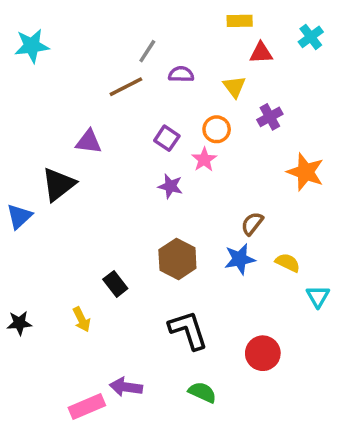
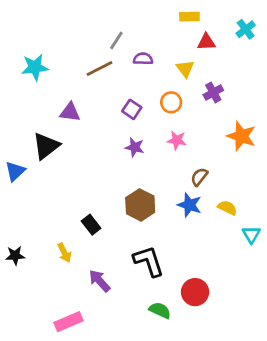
cyan star: (32, 46) -> (35, 67), moved
pink star: (204, 160) -> (177, 140), moved, turned -30
blue star: (240, 259) -> (189, 205), turned 30
red circle: (263, 353) -> (195, 292), moved
purple arrow: (126, 387) -> (99, 281), moved, turned 40

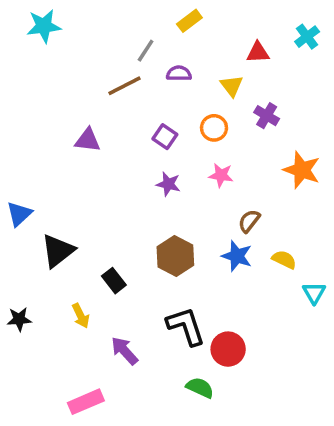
yellow rectangle: (189, 17) -> (189, 21), moved, turned -36
cyan star: (35, 67) -> (44, 26), moved
purple cross: (213, 92) -> (267, 116), turned -30
black triangle: (46, 146) -> (58, 251), moved
red circle: (195, 292) -> (228, 349), moved

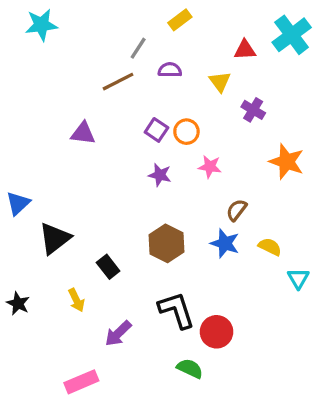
cyan cross: (307, 37) -> (292, 35), size x1.6
orange circle: (214, 128) -> (186, 132), moved
black star: (19, 319) -> (18, 303), turned 30
purple arrow: (124, 351) -> (118, 333), turned -92

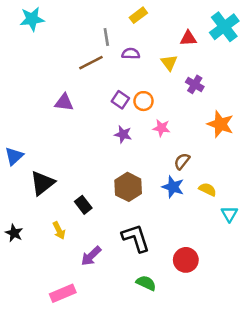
gray line: (138, 48) -> (106, 37), turned -42
red circle: (217, 332) -> (186, 260), moved

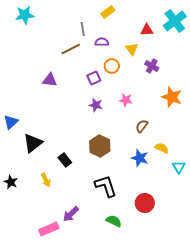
purple square: (120, 100) -> (94, 78), turned 32
orange circle: (144, 101) -> (112, 66), moved
blue star: (173, 187) -> (140, 158), moved
purple arrow: (91, 256) -> (71, 214), moved

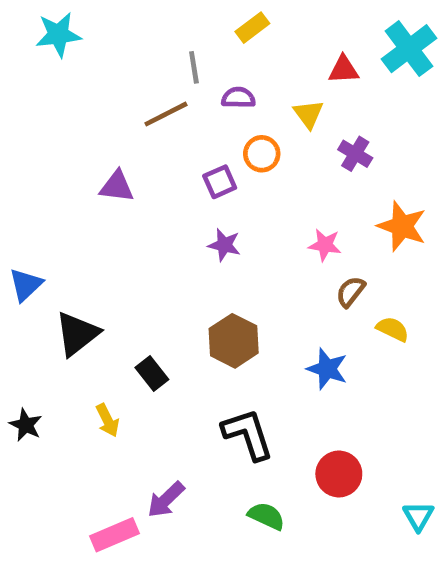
pink star: (126, 100) -> (325, 245), moved
brown semicircle: (142, 126) -> (351, 292), moved
yellow semicircle: (162, 148) -> (393, 329), moved
cyan triangle: (179, 167) -> (418, 516), moved

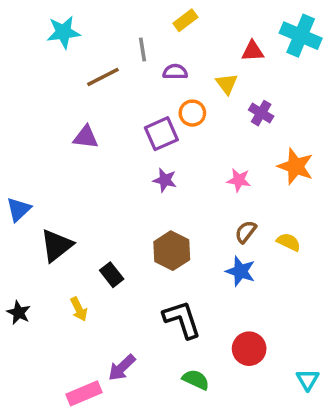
cyan star: (58, 35) -> (63, 32), moved
cyan cross: (409, 49) -> (301, 36), turned -30
brown line: (166, 114) -> (103, 77), moved
purple square: (220, 182) -> (161, 134), size x1.4
brown semicircle: (351, 292) -> (246, 232), moved

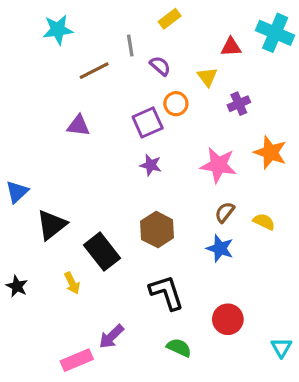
purple semicircle: (175, 72) -> (160, 66), turned 40
purple cross: (261, 113) -> (239, 104), turned 35
pink star: (239, 180) -> (218, 165), size x1.6
black rectangle: (112, 275) -> (102, 252), size x1.6

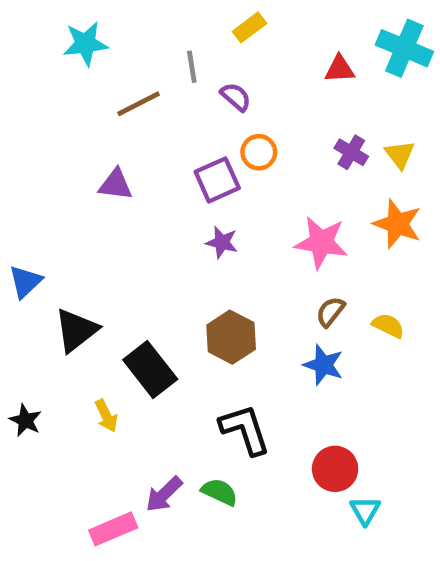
yellow triangle: (207, 77) -> (400, 155), moved
purple cross: (239, 104) -> (351, 152), turned -35
green semicircle: (179, 348) -> (219, 492), moved
cyan triangle: (281, 348) -> (365, 510), moved

